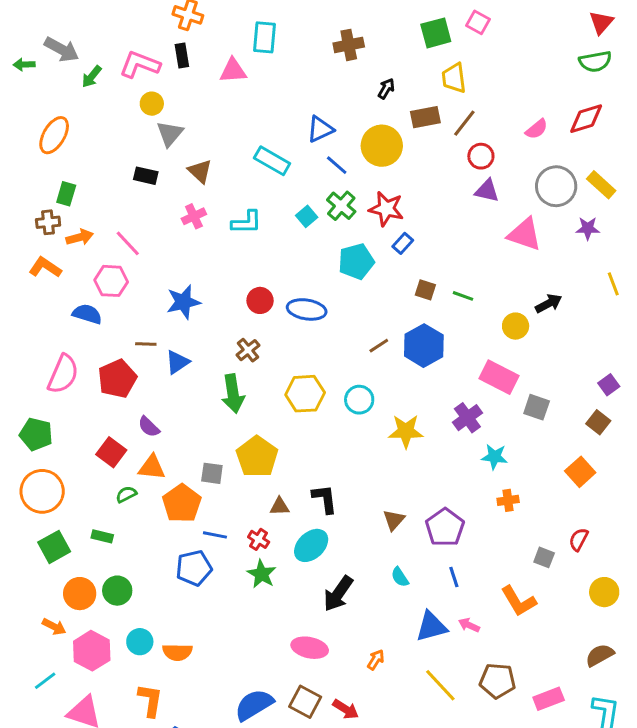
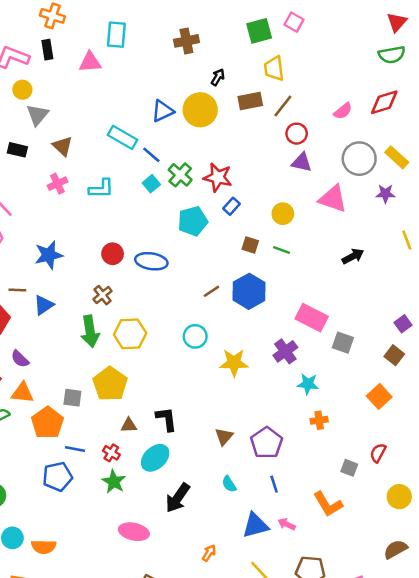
yellow circle: (382, 146) -> (200, 110), moved
blue line: (337, 165) -> (151, 155), moved
yellow circle: (516, 326) -> (283, 214), moved
yellow hexagon: (305, 394) -> (130, 334), moved
pink ellipse: (310, 648) -> (134, 532), moved

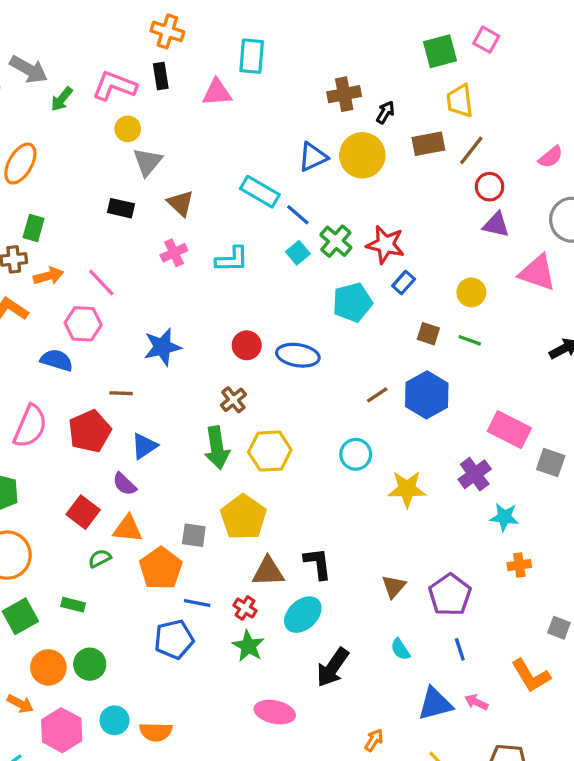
brown cross: (186, 41) -> (344, 94), moved
blue triangle: (44, 305) -> (144, 446), moved
brown triangle: (129, 425) -> (268, 572), size x1.5

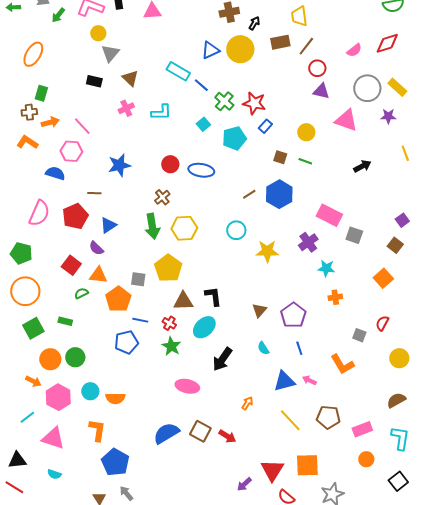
cyan square: (298, 253) -> (203, 124), moved

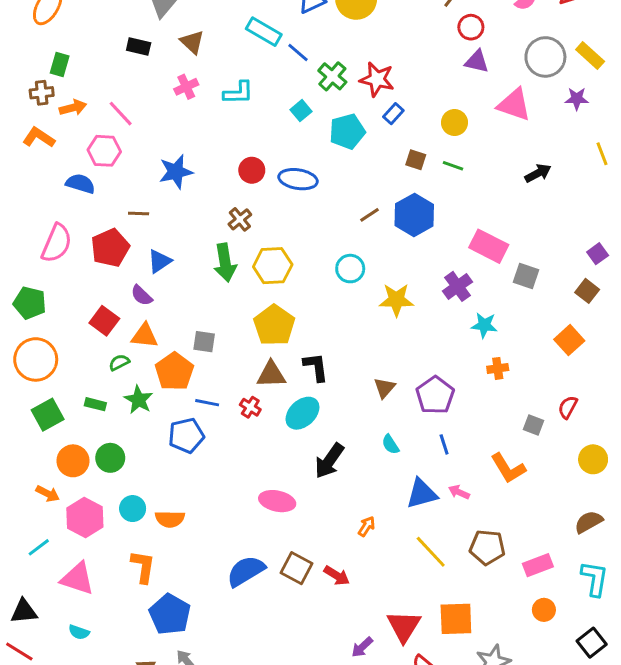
yellow pentagon: (168, 268) -> (274, 325), moved
green star: (171, 346) -> (139, 400), moved

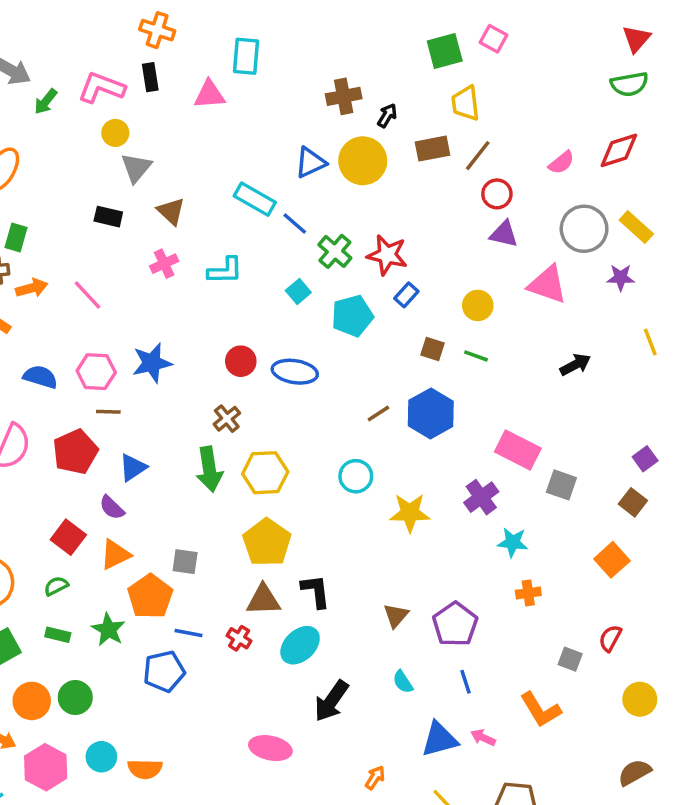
pink hexagon: (104, 151) -> (96, 372), moved
orange triangle: (145, 336) -> (115, 555), turned -32
green semicircle: (119, 362) -> (56, 586), moved

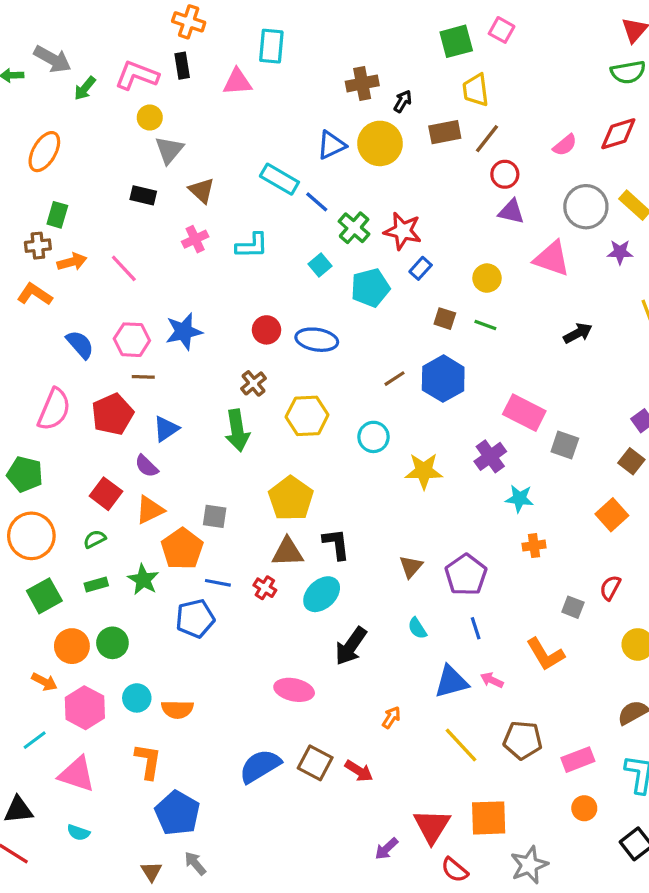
blue semicircle: (40, 377) -> (80, 345), turned 32
yellow hexagon: (265, 473) -> (307, 416), moved
green rectangle: (58, 635) -> (96, 584), turned -30

